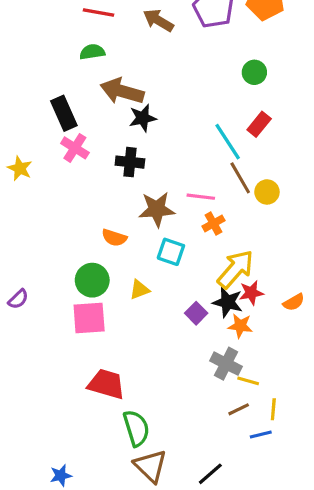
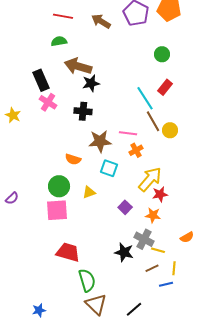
black star: (228, 302) -> (124, 252), moved
orange semicircle: (294, 302) -> (187, 237), moved

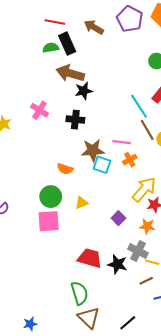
black rectangle: (41, 80) -> (67, 44), moved
cyan square: (109, 168) -> (102, 165), moved
red trapezoid: (68, 252) -> (90, 258), moved

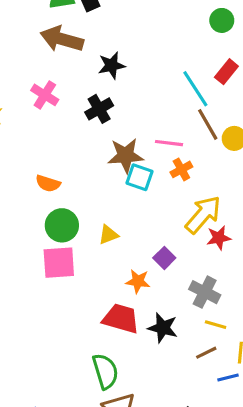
brown arrow: (70, 73) -> (62, 39), moved
black cross: (75, 120) -> (99, 109), turned -36
orange semicircle: (65, 169) -> (48, 183), moved
orange star: (147, 226) -> (138, 281), moved
gray cross: (138, 251) -> (205, 292), moved

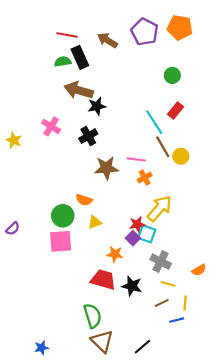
brown arrow: (62, 39) -> (79, 90), moved
cyan square: (139, 177) -> (147, 234), moved
orange semicircle: (48, 183) -> (84, 200), moved
red star: (219, 238) -> (137, 224), moved

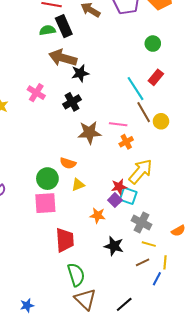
red trapezoid: (103, 280) -> (65, 240), moved, turned 70
blue line: (177, 320) -> (157, 279), turned -48

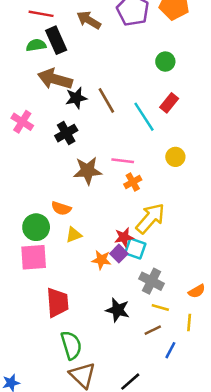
brown line: (144, 112) -> (106, 100), moved
orange star: (98, 215) -> (101, 260), moved
yellow line: (165, 262) -> (189, 323), moved

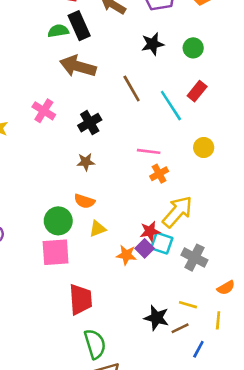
black star: (76, 98) -> (153, 44), moved
brown star: (88, 171) -> (86, 162), moved, size x0.6
gray cross: (152, 281) -> (194, 258), moved
black star: (118, 310) -> (156, 318), moved

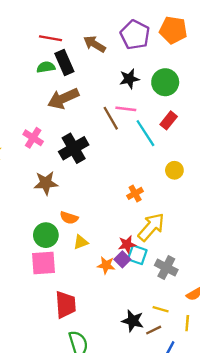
green circle: (193, 48) -> (165, 82), size x1.5
brown arrow: (78, 66) -> (63, 98), turned -40
black cross: (90, 123) -> (74, 148), size x1.4
pink line: (149, 151) -> (126, 109), moved
brown star: (86, 162) -> (46, 183), moved, size x1.5

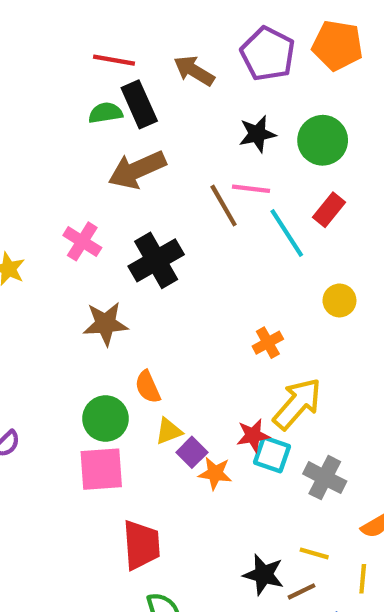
orange semicircle: (69, 218) -> (148, 387), turned 48
purple square: (122, 259) -> (192, 452), moved

